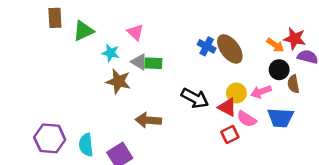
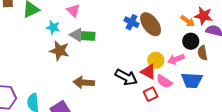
black arrow: (195, 98) -> (126, 77), moved

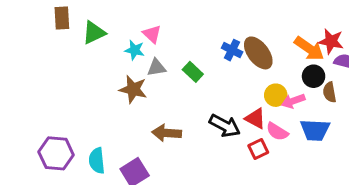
orange arrow: (188, 21) -> (309, 49), size x1.5
cyan star: (53, 27) -> (135, 50), moved
gray triangle: (76, 35) -> (156, 68), turned -40
green rectangle: (88, 36) -> (193, 72), moved, turned 40
yellow circle: (156, 60) -> (276, 95), moved

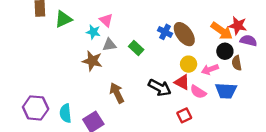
yellow circle: (276, 95) -> (189, 64), moved
brown arrow: (167, 133) -> (117, 93), turned 60
red square: (258, 149) -> (184, 115), moved

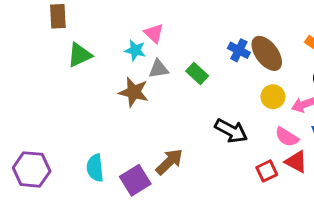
green triangle: (63, 19) -> (80, 55), moved
red triangle: (182, 82) -> (296, 162), moved
brown arrow: (117, 93) -> (169, 162), moved, turned 72
purple hexagon: (36, 108) -> (32, 169), moved

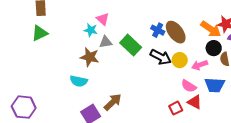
green triangle: (80, 55) -> (40, 33), moved
green rectangle: (197, 74) -> (131, 45), size x1.5
black arrow: (231, 131) -> (161, 57), moved
cyan semicircle: (95, 168) -> (79, 81), moved, turned -72

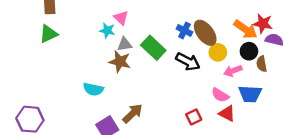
brown star: (90, 57) -> (120, 62), moved
yellow circle: (180, 60) -> (218, 52), moved
red square: (176, 108) -> (194, 117), moved

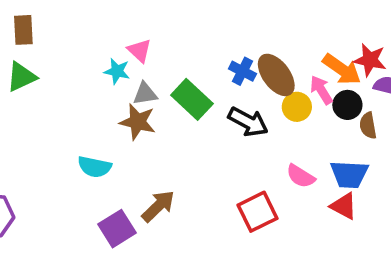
pink arrow: (233, 71) -> (321, 90), moved, turned 78
red triangle: (227, 113) -> (344, 206), moved
red square: (194, 117) -> (258, 212), size x1.5

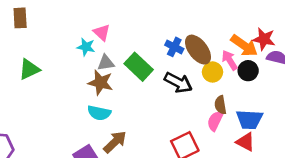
green triangle: (21, 77) -> (29, 69), moved
brown semicircle: (368, 126) -> (220, 105), moved
cyan semicircle: (94, 167) -> (99, 113), moved
pink semicircle: (301, 176) -> (215, 121), turned 84

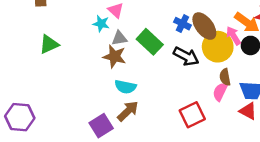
yellow circle: (213, 72) -> (218, 47), size x1.6
cyan semicircle: (99, 113) -> (125, 87), moved

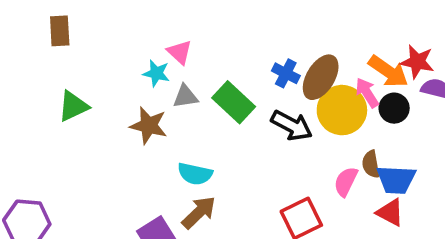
brown ellipse: (204, 26) -> (321, 77), turned 68
brown star: (114, 56) -> (149, 126), moved
brown semicircle: (225, 77) -> (371, 164), moved

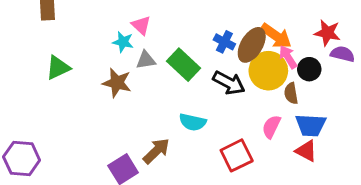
orange arrow: (388, 71) -> (276, 36), moved
brown semicircle: (371, 164) -> (291, 93), moved
cyan semicircle: (195, 174) -> (193, 122), moved

